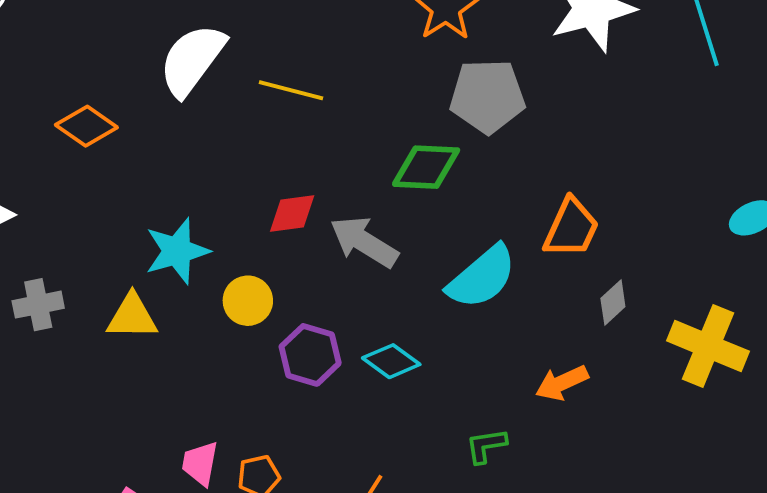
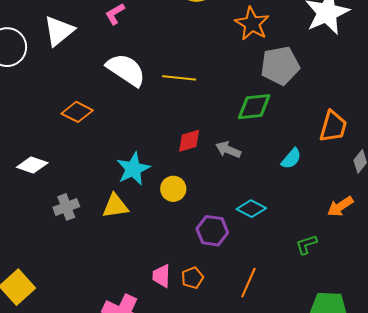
white semicircle: (192, 60) -> (126, 70), turned 96
gray arrow: (364, 242) -> (228, 150), size x0.7
cyan semicircle: (482, 277) -> (291, 159), size x0.6
purple hexagon: (310, 355) -> (212, 231), moved

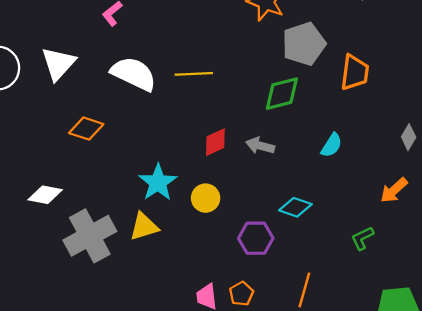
white triangle: (59, 31) -> (58, 63), moved
orange trapezoid: (333, 127) -> (355, 73), moved
gray cross: (66, 207) -> (90, 236), size x1.8

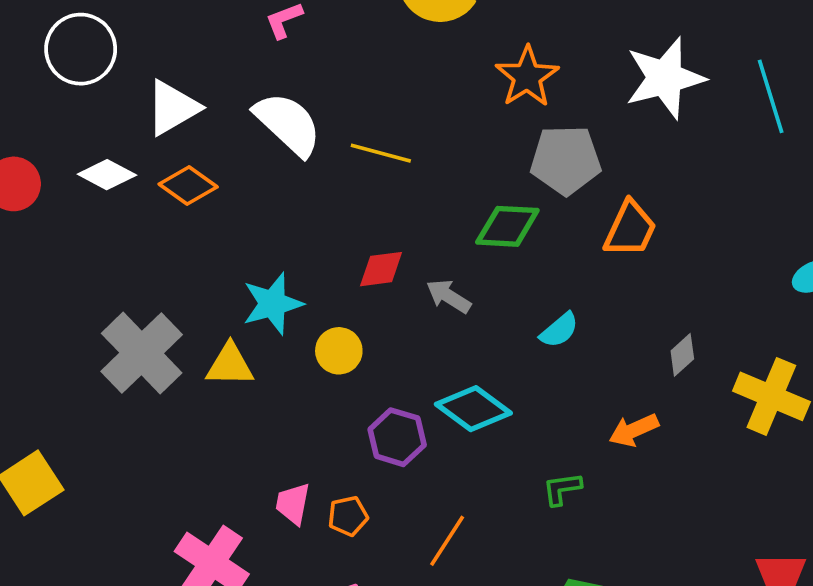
white triangle: (58, 63) -> (173, 108), moved
white diamond: (45, 195) -> (107, 175), moved
cyan diamond: (295, 207) -> (473, 409), size x1.4
gray cross: (90, 236) -> (142, 353), turned -33

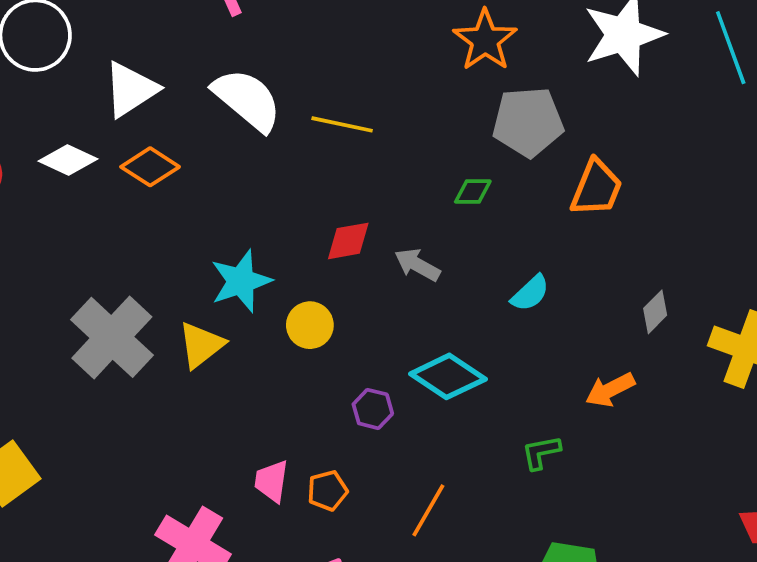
green diamond: (507, 226) -> (473, 192), size x0.6
yellow triangle: (230, 365) -> (201, 345), turned -36
purple hexagon: (397, 437) -> (373, 409), size x0.7

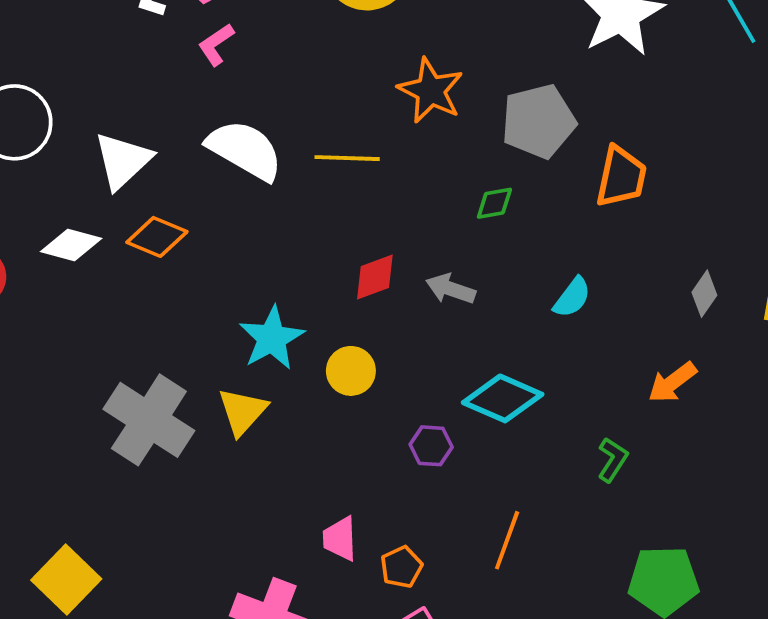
orange star: (485, 40) -> (431, 91), moved
green L-shape: (541, 452) -> (613, 460), turned 144
orange pentagon: (327, 491) -> (401, 567), moved

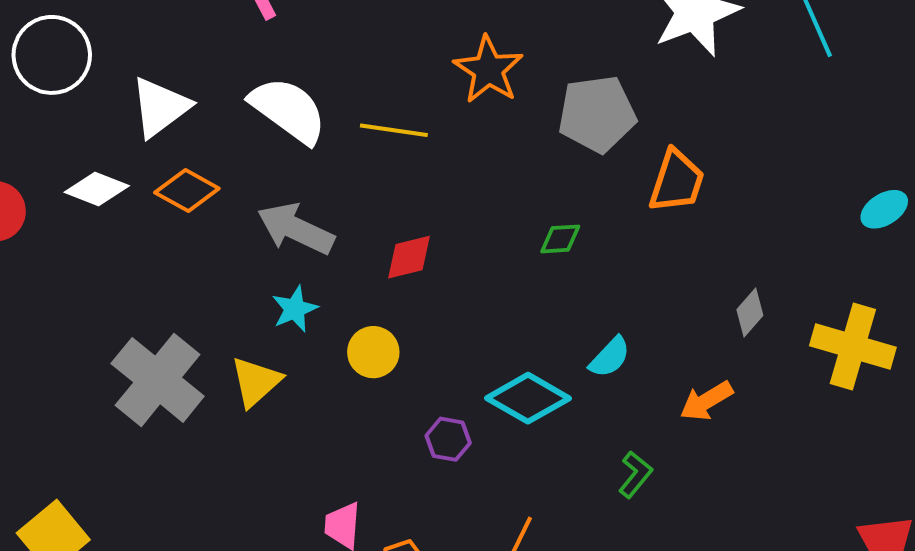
green diamond: (494, 203) -> (560, 239), moved
gray arrow: (451, 289) -> (296, 229), moved, size x1.5
cyan semicircle: (572, 297) -> (610, 357), moved
cyan star: (272, 338) -> (295, 309), size x0.7

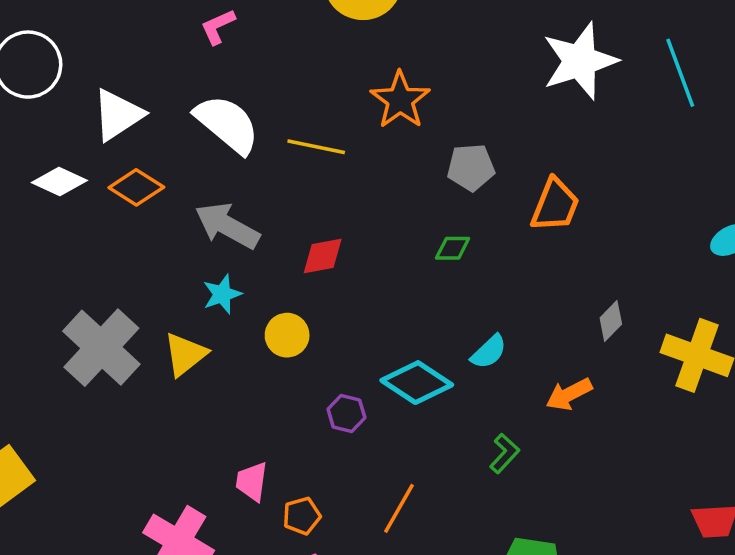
gray pentagon: (597, 114) -> (471, 167), moved, size x0.7

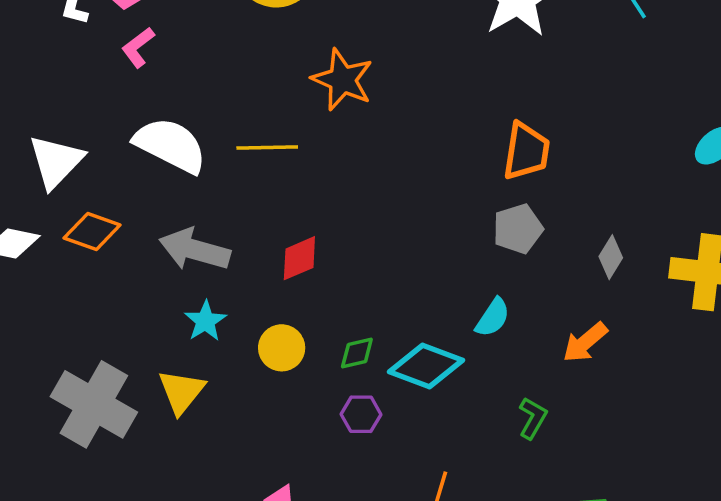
gray pentagon: (471, 167) -> (518, 229), moved
green diamond: (453, 248) -> (357, 353), moved

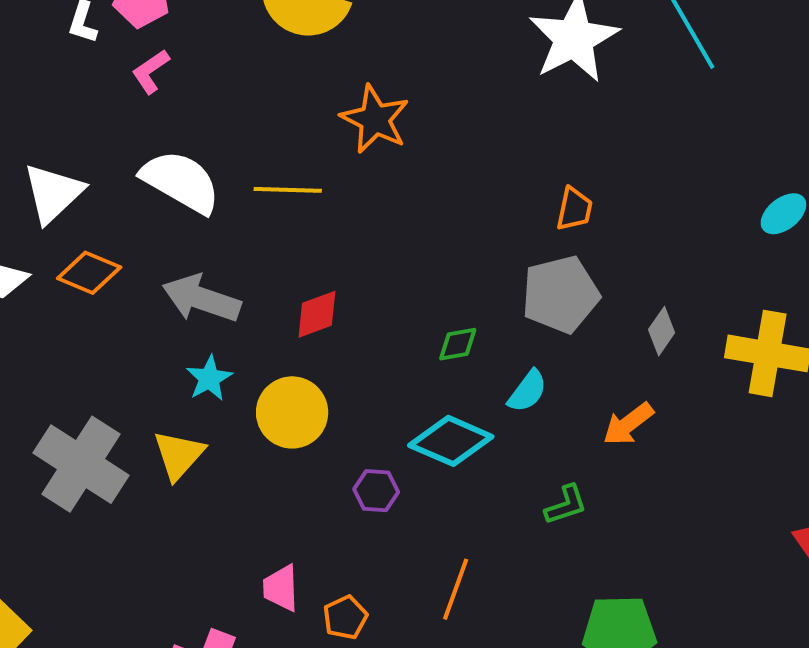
orange trapezoid: (526, 151) -> (574, 209), size x0.7
gray pentagon: (518, 229) -> (560, 294), size x1.4
yellow circle: (282, 348) -> (292, 412), size x1.4
green diamond: (357, 353) -> (458, 344), moved
green L-shape: (533, 418) -> (566, 505), turned 39

